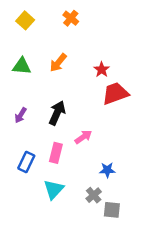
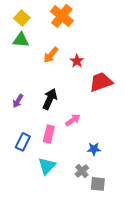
orange cross: (71, 18) -> (62, 16), size x1.6
green triangle: (22, 66) -> (21, 40), moved
red star: (102, 70) -> (77, 61), moved

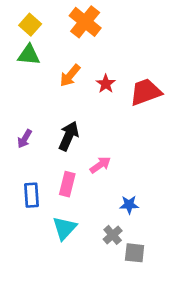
red trapezoid: (101, 82) -> (146, 92), moved
blue rectangle: (23, 142) -> (31, 195), turned -30

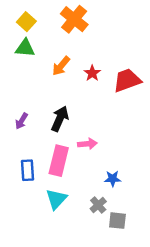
pink arrow: (100, 165) -> (87, 144), turned 30
pink rectangle: (67, 184) -> (59, 161), size x1.4

